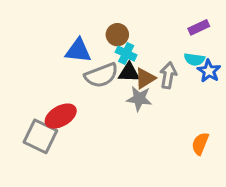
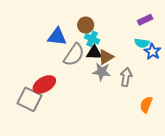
gray semicircle: (101, 75) -> (74, 55), turned -35
gray arrow: (168, 75) -> (126, 77), moved

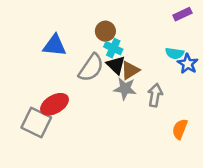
purple rectangle: (145, 20) -> (182, 14), moved
blue triangle: (57, 37) -> (55, 45), moved
black triangle: (94, 53) -> (116, 65), turned 42

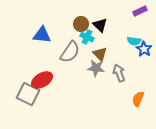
black triangle: (116, 65) -> (100, 25), moved
brown triangle: (130, 70) -> (100, 54), turned -42
gray arrow: (155, 95) -> (119, 73), turned -30

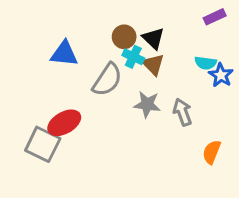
brown triangle: (100, 54) -> (153, 64), moved

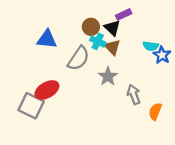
purple rectangle: (215, 17) -> (124, 14), moved
gray star: (147, 104) -> (108, 76), turned 30
gray arrow: (182, 112) -> (134, 94), moved

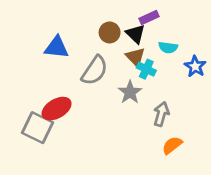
cyan cross: (98, 41) -> (146, 69), moved
cyan semicircle: (151, 46) -> (168, 47), moved
gray arrow: (134, 94) -> (161, 114), turned 36
orange semicircle: (155, 111) -> (172, 145), moved, turned 30

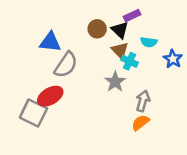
gray semicircle: (95, 71) -> (66, 65), moved
orange semicircle: (172, 145) -> (140, 123), moved

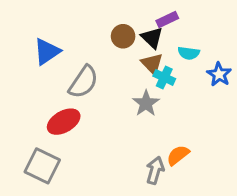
blue triangle: (50, 42) -> (47, 52), moved, turned -40
gray arrow: (143, 101) -> (155, 170), moved
gray square: (33, 113) -> (42, 166), moved

